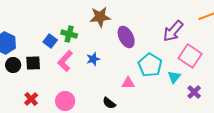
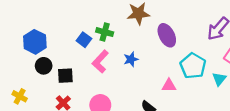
black square: (33, 63) -> (65, 76), moved

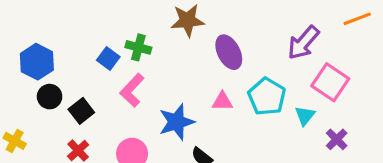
blue star: (131, 59) -> (176, 122), moved, size x1.6
black square: (65, 76) -> (81, 111), turned -35
pink triangle: (169, 85) -> (222, 101), moved

